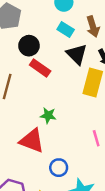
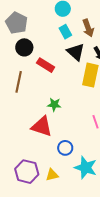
cyan rectangle: (66, 29) -> (65, 32), turned 32
black circle: (29, 46) -> (24, 47), moved

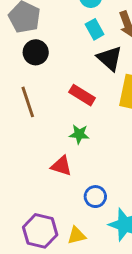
red rectangle: (46, 65) -> (82, 95), moved
brown line: (19, 82) -> (28, 102), turned -30
red triangle: (42, 126) -> (61, 166), size x0.7

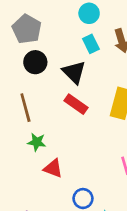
black triangle: (110, 58) -> (74, 72), moved
green star: (79, 134) -> (37, 142), moved

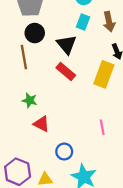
cyan rectangle: (91, 44) -> (83, 22), turned 42
brown line: (25, 108) -> (24, 57), moved

